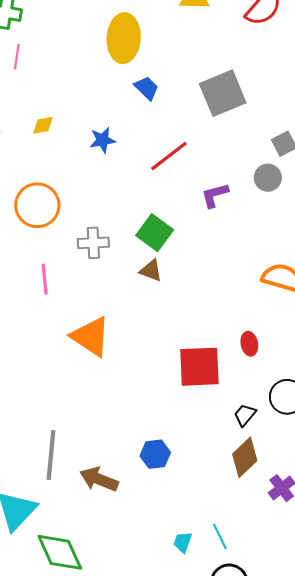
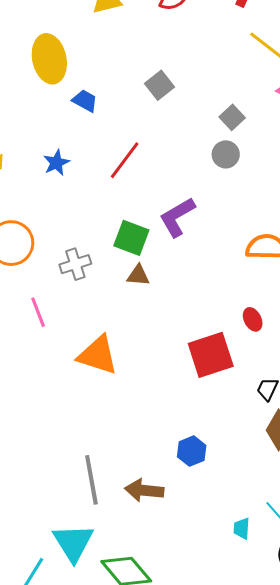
gray square: (223, 93) -> (160, 85), size x0.6
purple L-shape: (215, 195) -> (177, 217), moved, size x1.4

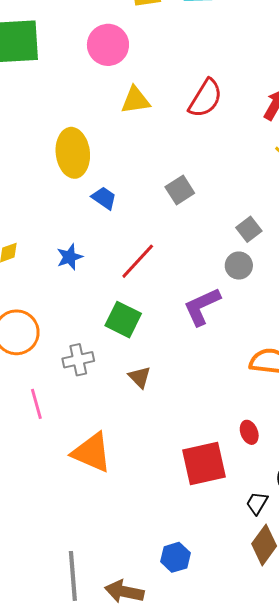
purple L-shape: (177, 217) -> (202, 306), moved
green square: (131, 238) -> (123, 320), moved
brown triangle: (138, 275) -> (140, 377), turned 35

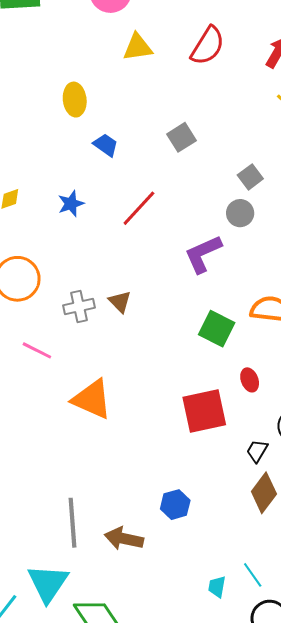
yellow ellipse: (73, 153) -> (75, 100), size x0.7
green square: (123, 320) -> (217, 329), moved
brown triangle: (140, 377) -> (120, 302), moved
pink line: (36, 404) -> (37, 350), turned -48

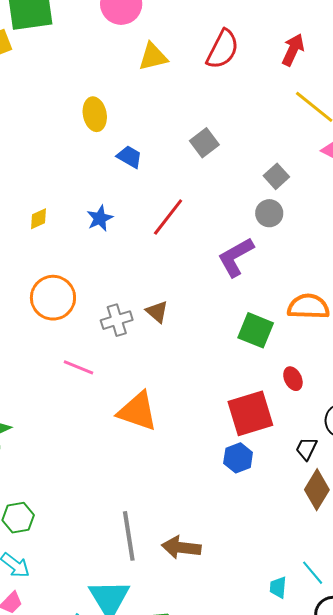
blue hexagon: (175, 505) -> (238, 458), moved

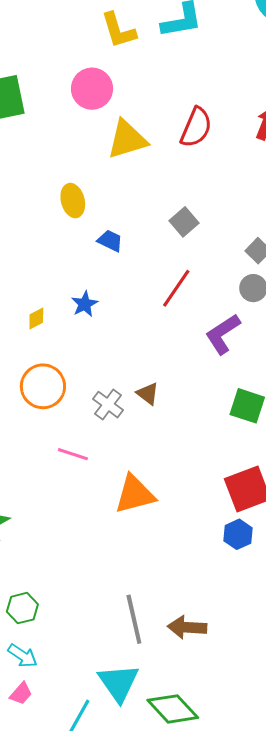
yellow triangle: (153, 57) -> (127, 139), size x1.4
red line: (168, 217) -> (176, 288), moved
yellow diamond: (39, 219) -> (36, 318), moved
gray cross: (117, 320) -> (108, 405), turned -32
orange triangle: (138, 411) -> (135, 494), turned -30

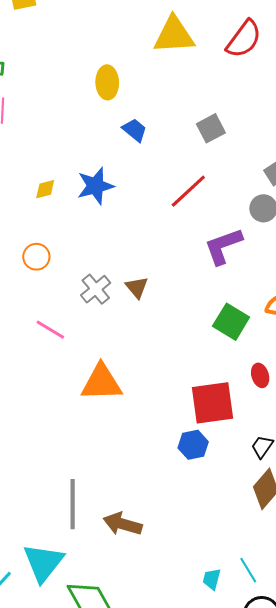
blue star: (85, 304) -> (95, 186), size x1.4
orange circle: (43, 386) -> (36, 257), size x0.6

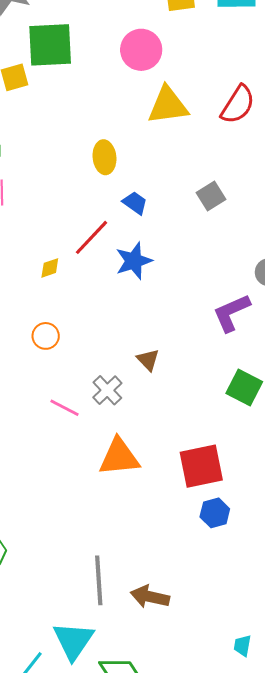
blue star: (95, 186) -> (134, 261), moved
red line: (188, 191) -> (91, 237), moved
gray cross: (96, 289) -> (107, 390), moved
red square: (213, 403) -> (201, 466), moved

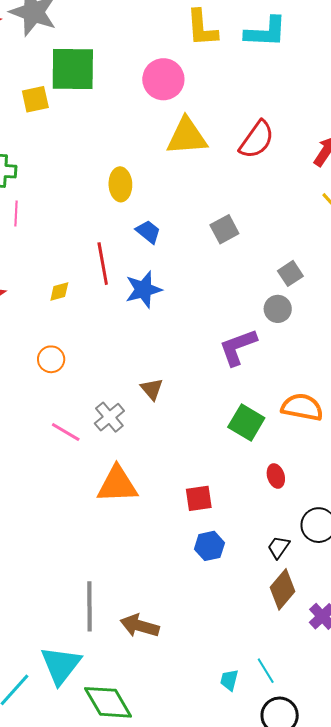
red line: (91, 237) -> (103, 264), turned -57
red square: (201, 466) -> (199, 498), size x0.6

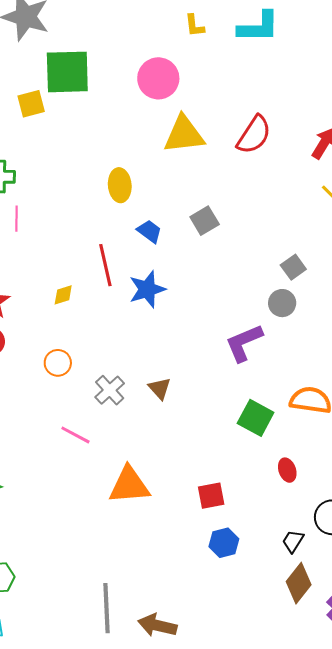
yellow L-shape: (202, 28) -> (195, 26), size x0.6
gray square: (224, 229) -> (205, 221), moved
gray cross: (109, 417) -> (110, 390), moved

